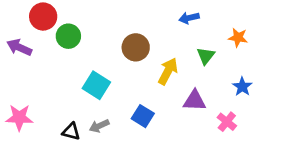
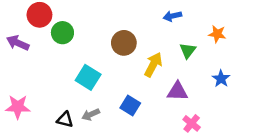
pink cross: (227, 122) -> (192, 123), moved

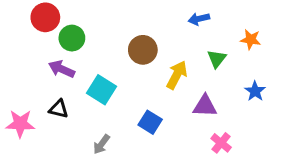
purple arrow: (18, 43) -> (62, 69), moved
gray arrow: (91, 114) -> (101, 144), moved, turned -30
black triangle: (65, 120) -> (59, 109), moved

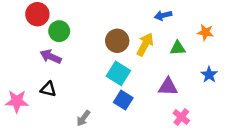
green triangle: (217, 59) -> (178, 48), turned 49
yellow arrow: (177, 75) -> (145, 44), moved
cyan square: (101, 90) -> (118, 73), moved

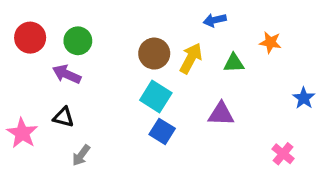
red circle: (37, 14) -> (30, 38), moved
blue star: (209, 75) -> (304, 98), moved
pink star: (17, 101) -> (22, 133), turned 30
pink cross: (181, 117) -> (283, 154), moved
gray arrow: (83, 118) -> (81, 155), moved

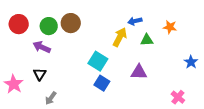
blue arrow: (215, 20) -> (135, 21), moved
brown circle: (154, 54) -> (71, 23), moved
black triangle: (64, 117) -> (40, 74), turned 48

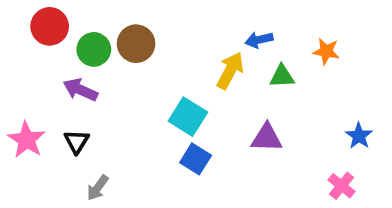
red circle: (19, 24) -> (50, 26), moved
blue star: (191, 62) -> (359, 136), moved
pink star: (14, 84) -> (27, 140), moved

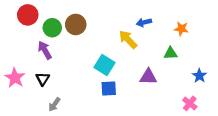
yellow arrow: (230, 71) -> (128, 39), turned -72
green triangle: (282, 76) -> (171, 53), moved
purple arrow: (80, 90) -> (45, 50), turned 36
blue square: (196, 159) -> (109, 88), turned -35

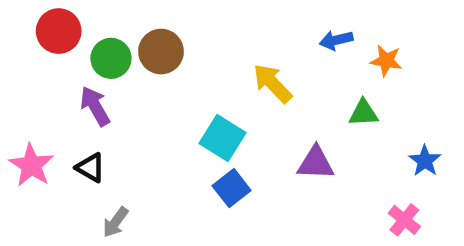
blue arrow: (144, 22) -> (336, 40), moved
black triangle: (43, 79) -> (90, 168), turned -32
blue square: (109, 88) -> (232, 188), turned -35

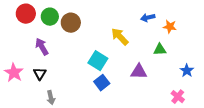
green circle: (111, 58) -> (50, 17), moved
black triangle: (90, 168) -> (40, 74), turned 32
gray arrow: (116, 222) -> (51, 98), turned -48

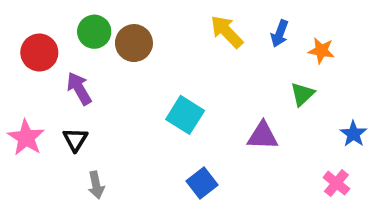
red circle: (26, 14) -> (39, 53), moved
blue arrow: (148, 18) -> (280, 34), turned -56
yellow arrow: (120, 37) -> (227, 32), moved
green triangle: (160, 50) -> (302, 94), turned -40
blue square: (102, 83) -> (202, 183), moved

